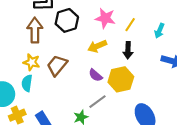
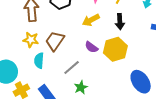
cyan semicircle: (27, 83) -> (39, 61), moved
gray line: (98, 102) -> (72, 67), moved

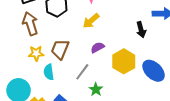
black arrow: (120, 22) -> (141, 30), moved
purple semicircle: (91, 47) -> (98, 47), turned 128
yellow hexagon: (115, 49) -> (124, 61), moved

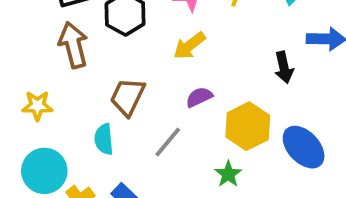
yellow star: (36, 53) -> (37, 106), moved
green star: (96, 89) -> (228, 174), moved

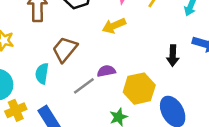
purple semicircle: (199, 97) -> (106, 71), moved

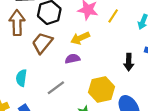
brown trapezoid: (65, 49) -> (42, 43), moved
purple semicircle: (106, 71) -> (72, 59), moved

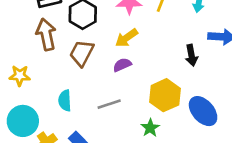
gray line: (56, 88) -> (109, 104), turned 30

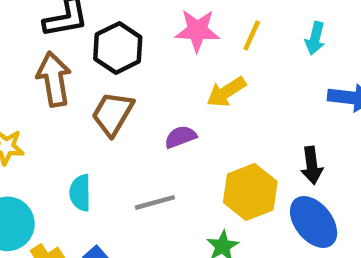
yellow arrow: (127, 38) -> (226, 92), moved
black arrow: (191, 55) -> (312, 165), moved

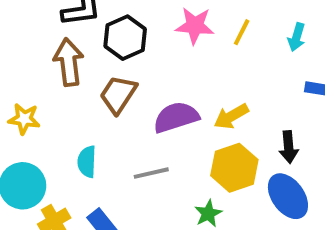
yellow arrow: (226, 92) -> (231, 116), moved
purple semicircle: (180, 137) -> (176, 117), size x1.6

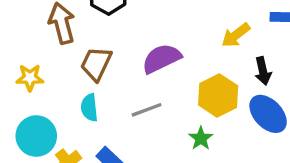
brown trapezoid: (118, 94) -> (96, 64), moved
yellow arrow: (231, 116) -> (236, 35), moved

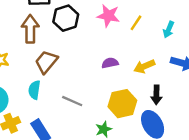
purple semicircle: (162, 58) -> (110, 63), moved, size x0.6
gray line: (147, 110) -> (72, 101), turned 30

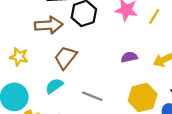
brown arrow: (30, 29) -> (49, 25), turned 88
cyan semicircle: (34, 90) -> (54, 86), turned 48

